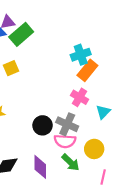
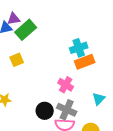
orange rectangle: (87, 70) -> (85, 62), turned 30
pink cross: (80, 97) -> (66, 85), moved

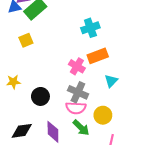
orange rectangle: (85, 62) -> (98, 56), moved
black circle: (45, 111) -> (40, 96), moved

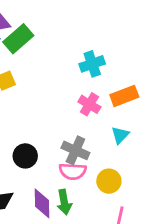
orange rectangle: (98, 56) -> (124, 96), moved
pink cross: (77, 66) -> (89, 104), moved
green arrow: (81, 128) -> (64, 202), moved, turned 36

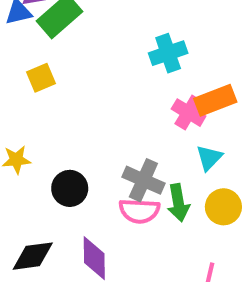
pink cross: (89, 104) -> (189, 113), moved
yellow circle: (109, 181) -> (223, 207), moved
green arrow: (64, 202) -> (178, 203), moved

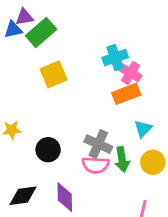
yellow square: (41, 78) -> (54, 74), moved, size x1.4
orange rectangle: (215, 100) -> (126, 94), moved
pink cross: (189, 113) -> (130, 73), moved

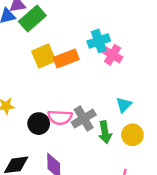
orange rectangle: (126, 94) -> (66, 59), moved
gray cross: (98, 144) -> (84, 119), turned 35
pink semicircle: (96, 165) -> (60, 117), moved

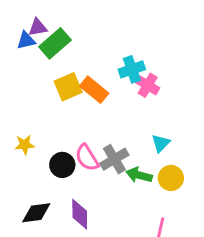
orange rectangle: (66, 59) -> (94, 90), turned 60
pink semicircle: (60, 117) -> (87, 158), turned 55
green arrow: (105, 132) -> (139, 175), turned 115

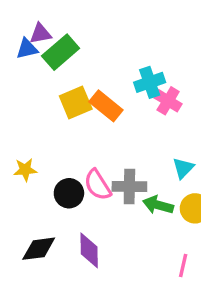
gray cross: (114, 159) -> (129, 187), turned 32

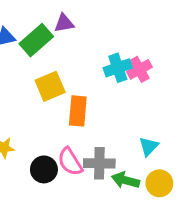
purple triangle: (40, 34) -> (64, 23), moved
pink cross: (168, 101) -> (139, 69), moved, turned 30
orange rectangle: (106, 106) -> (78, 111), moved, turned 56

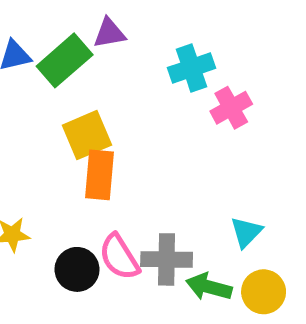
cyan cross: (118, 68) -> (191, 68), moved
orange rectangle: (78, 111) -> (99, 175), moved

